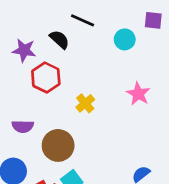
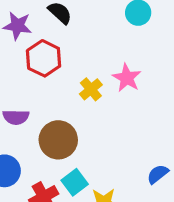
pink star: (138, 94) -> (127, 78), moved

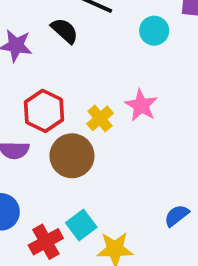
red hexagon: (44, 58) -> (44, 111), moved
brown circle: (58, 140) -> (72, 156), moved

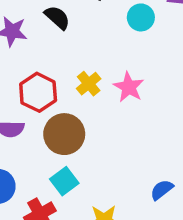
yellow cross: (100, 118) -> (89, 84), moved
cyan square: (81, 225) -> (64, 181), moved

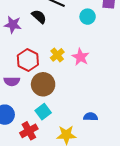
blue semicircle: (162, 190) -> (91, 117), moved, turned 40

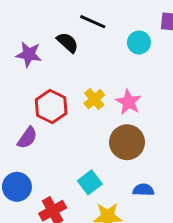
purple semicircle: (12, 81) -> (27, 138), turned -56
brown circle: (43, 84) -> (127, 142), moved
cyan square: (43, 112) -> (90, 182), moved

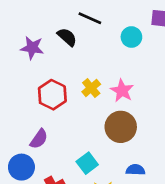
purple semicircle: (27, 138) -> (39, 139), moved

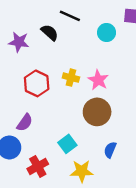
yellow cross: (91, 88) -> (71, 78), turned -35
blue semicircle: (135, 170) -> (110, 150), turned -70

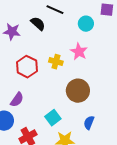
pink star: (98, 80) -> (79, 52), moved

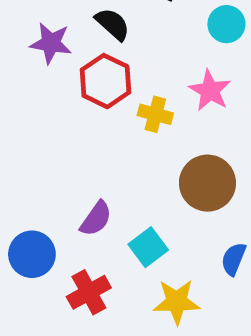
red hexagon: (27, 67) -> (105, 81), moved
purple semicircle: (17, 100) -> (96, 219), moved

